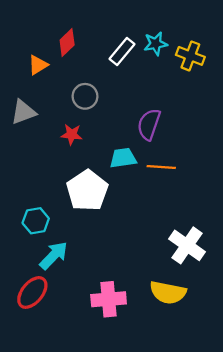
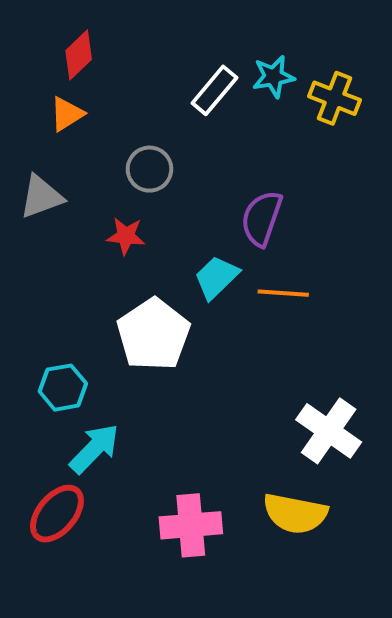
red diamond: (67, 43) -> (79, 55), moved
cyan trapezoid: (123, 158) -> (216, 277), turned -36

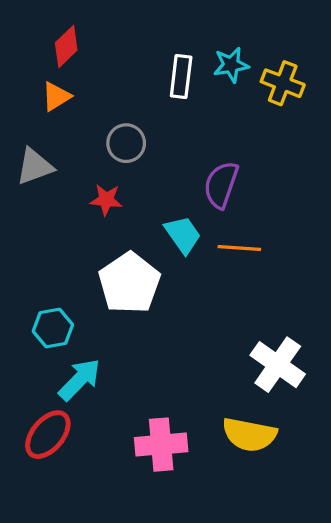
white rectangle: (214, 90) -> (181, 77), turned -33
cyan trapezoid: (216, 277) -> (183, 235), turned 99

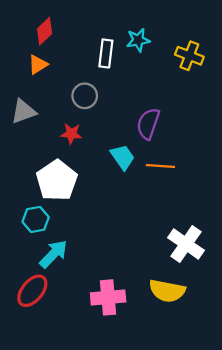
cyan star: (231, 65) -> (138, 40), moved
white rectangle: (181, 77) -> (106, 53), moved
white pentagon: (129, 283) -> (57, 180), moved

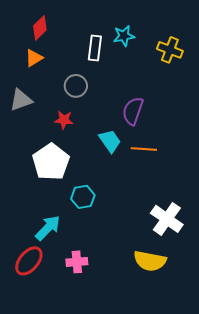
cyan hexagon: (36, 219) -> (83, 197), moved
pink cross: (108, 297) -> (77, 262), moved, size x0.7

